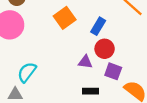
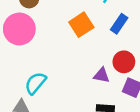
blue rectangle: (98, 26) -> (119, 24), moved

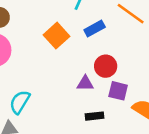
blue rectangle: (119, 24) -> (95, 28), turned 36

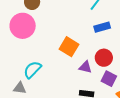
orange square: (57, 36) -> (69, 47), moved, turned -30

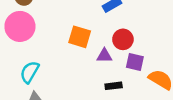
cyan semicircle: (32, 70) -> (30, 72), moved

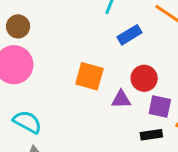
cyan semicircle: (30, 72) -> (27, 122), turned 90
black rectangle: (114, 86) -> (151, 135), moved

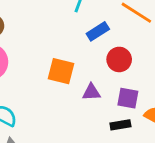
red circle: (144, 78) -> (119, 59), moved

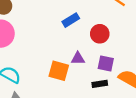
blue rectangle: (98, 31) -> (71, 20), moved
orange square: (61, 71) -> (59, 71), moved

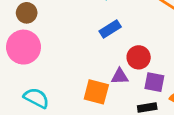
red circle: (100, 34) -> (139, 57), moved

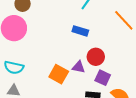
blue rectangle: (110, 29) -> (80, 31), turned 35
cyan semicircle: (36, 98) -> (14, 67), turned 150

